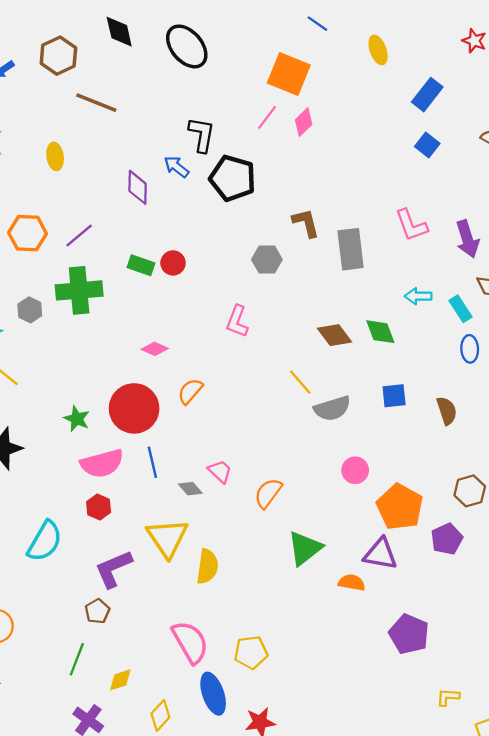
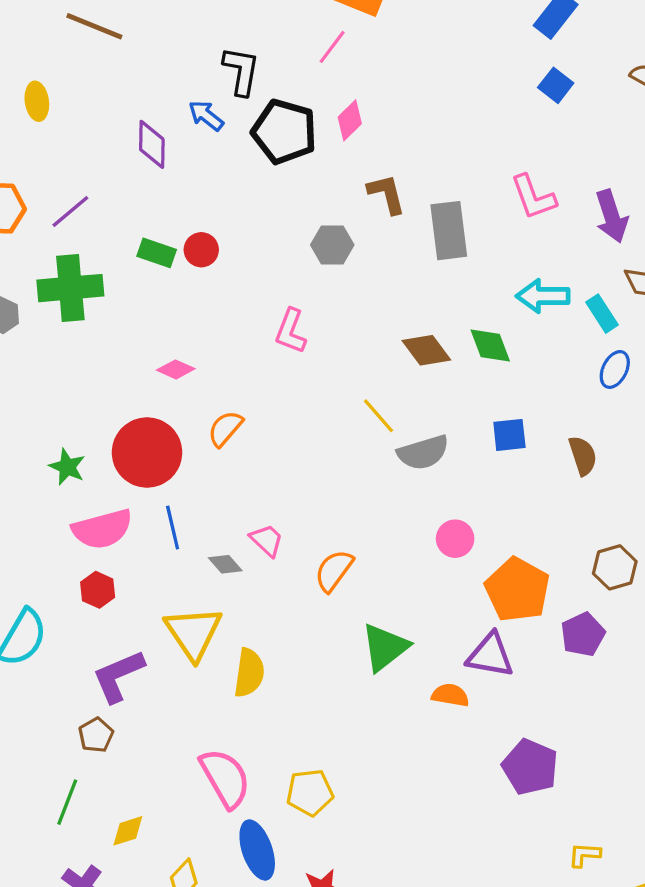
pink diamond: (304, 122) -> (350, 120), moved
cyan arrow: (418, 296) -> (543, 296), size x1.4
blue ellipse: (470, 349) -> (615, 369), turned 30

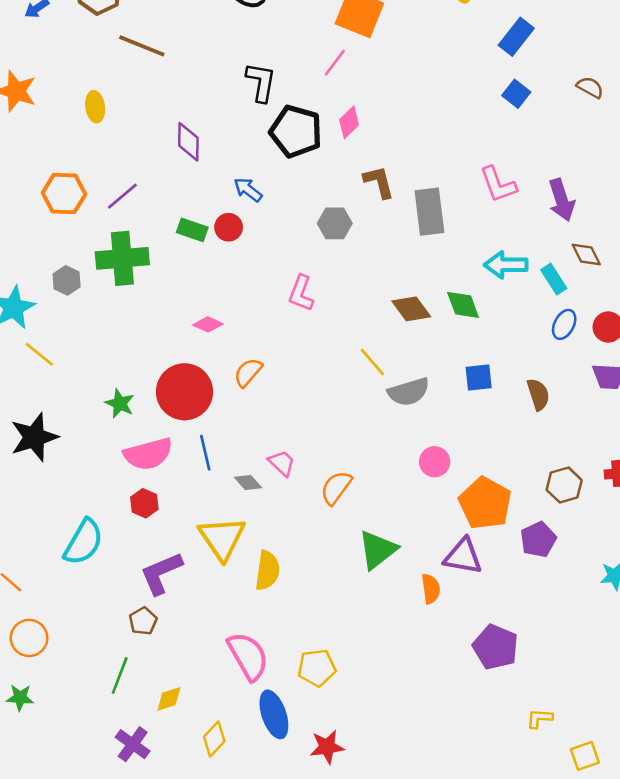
blue arrow: (206, 116) -> (248, 190), moved
orange semicircle: (450, 695) -> (431, 589), turned 72

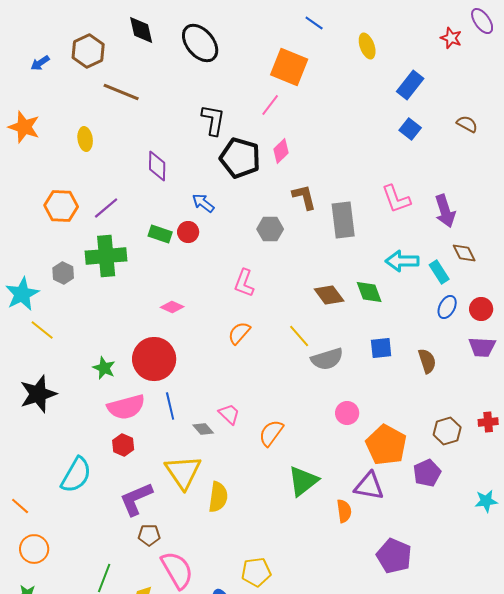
orange semicircle: (248, 372) -> (239, 333), moved
brown pentagon: (143, 621) -> (149, 535), moved, turned 30
pink semicircle: (248, 656) -> (177, 570), moved

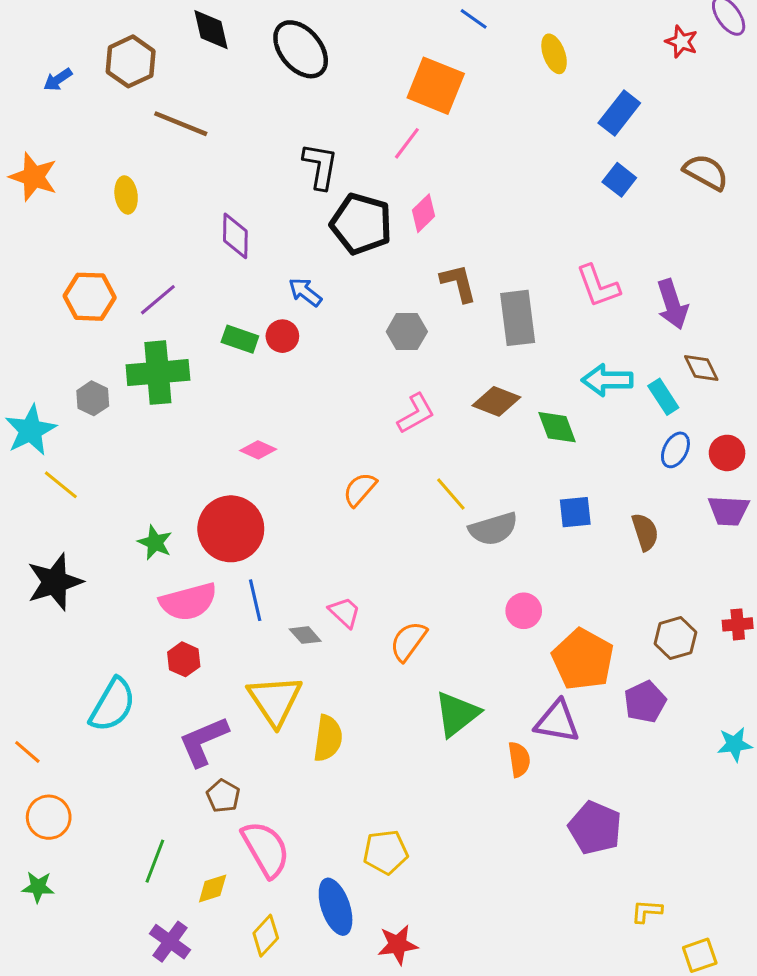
brown semicircle: (467, 124) -> (706, 172), size x1.4
pink L-shape: (244, 283) -> (416, 414), moved, turned -140
brown diamond: (329, 295) -> (496, 401), moved, turned -32
brown pentagon: (149, 535) -> (223, 796), turned 30

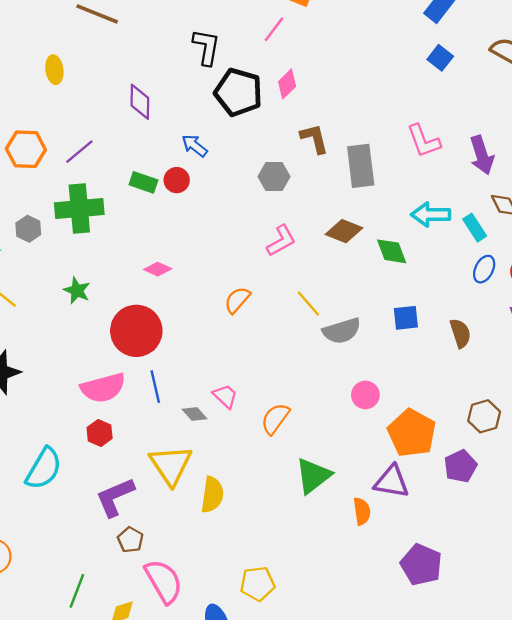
green star: (155, 542) -> (77, 290), moved

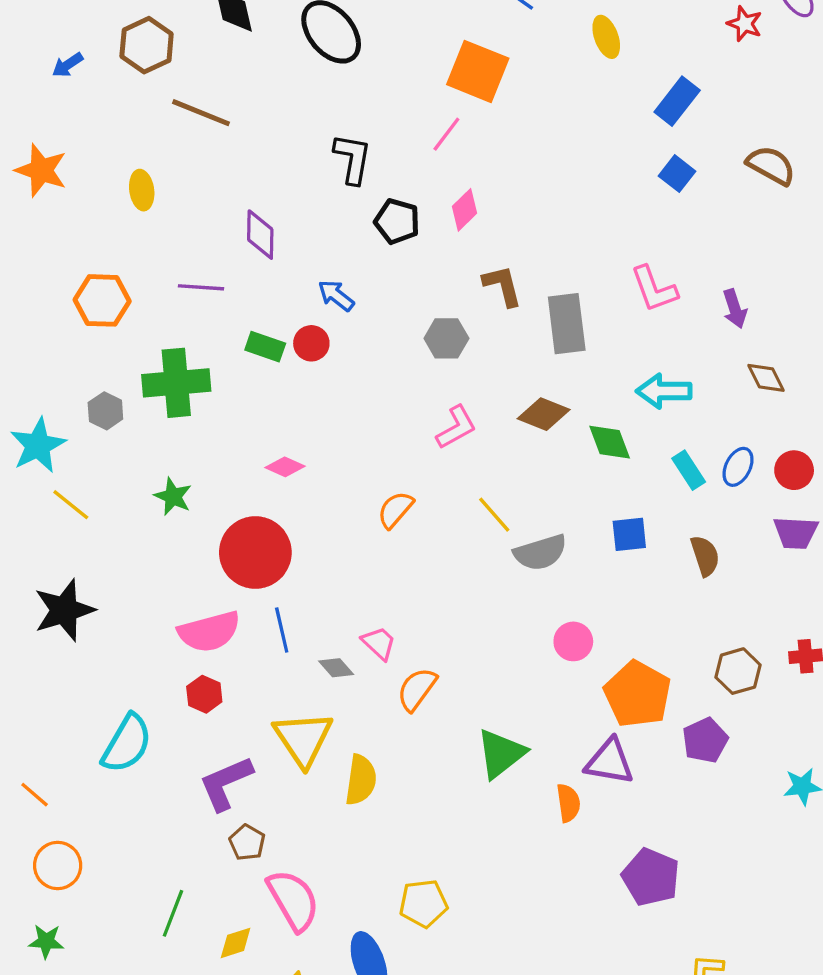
black pentagon: (238, 92) -> (397, 221), size x0.7
purple line: (79, 152) -> (201, 287), moved, turned 44
purple arrow: (482, 155) -> (735, 309), size x0.7
cyan rectangle: (475, 228) -> (689, 470), moved
orange semicircle: (275, 419) -> (417, 689), moved

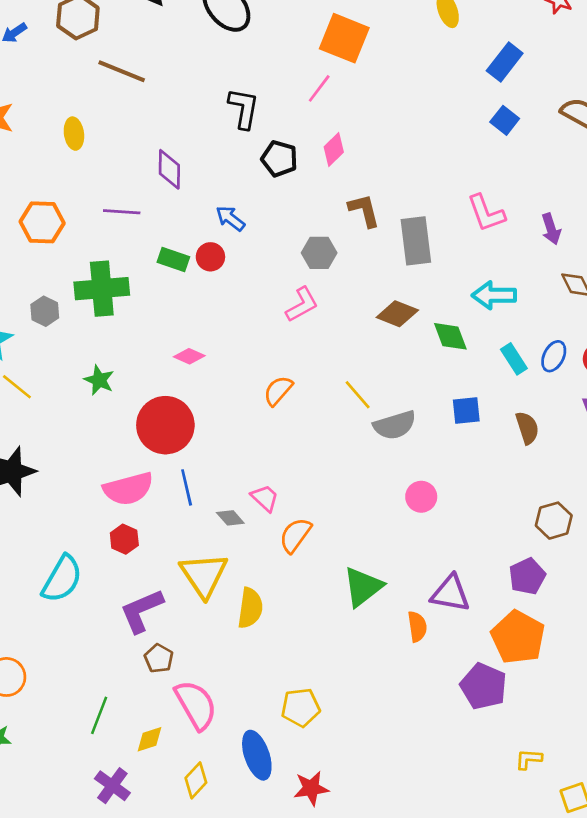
pink L-shape: (456, 427) -> (302, 305), moved
orange pentagon: (638, 694) -> (518, 637), moved

